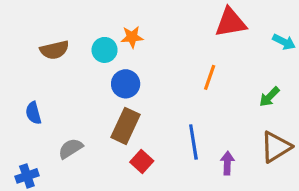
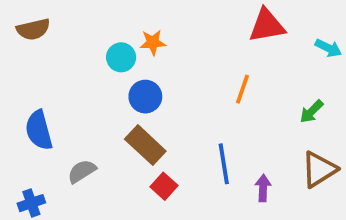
brown semicircle: (54, 50) -> (33, 29), moved
blue semicircle: (33, 113) -> (39, 130), size x1.5
brown rectangle: (126, 126) -> (145, 145), turned -72

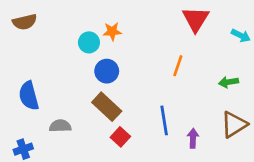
red triangle: (267, 26) -> (196, 19), turned -48
green arrow: (312, 111) -> (229, 82), turned 36
gray semicircle: (82, 171) -> (60, 126), turned 30

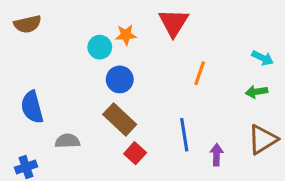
red triangle: (196, 19) -> (174, 23), moved
cyan arrow: (241, 36) -> (263, 58), moved

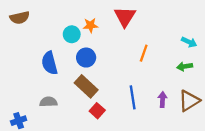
blue semicircle: (32, 107) -> (50, 63), moved
purple arrow: (217, 155) -> (162, 100), moved

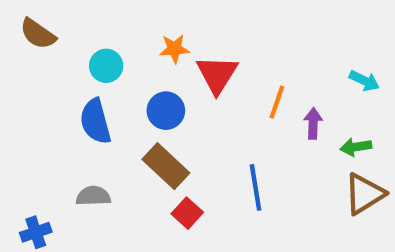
red triangle: (125, 17) -> (217, 74), moved
brown semicircle: (20, 18) -> (38, 34), turned 48
cyan circle: (72, 34) -> (106, 66), moved
green arrow: (185, 66) -> (356, 147), moved
purple arrow: (162, 100) -> (313, 123), moved

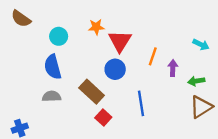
blue circle: (166, 111) -> (115, 69), moved
gray semicircle: (93, 196) -> (52, 96), moved

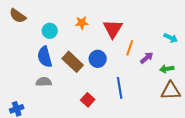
red triangle: (120, 41) -> (113, 29), moved
purple arrow: (173, 68) -> (147, 58), turned 48
brown rectangle: (92, 92) -> (73, 62), moved
brown triangle: (201, 107) -> (171, 91), turned 30

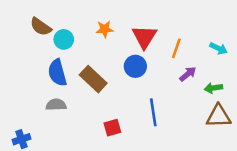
brown semicircle: (18, 16) -> (41, 27), moved
orange line: (130, 48) -> (176, 48), moved
blue circle: (98, 59) -> (135, 66), moved
red square: (88, 100) -> (112, 128), turned 32

